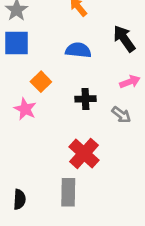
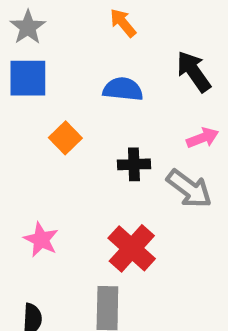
pink star: (25, 109) -> (41, 240), moved
gray arrow: (121, 115) -> (189, 189), size x1.5

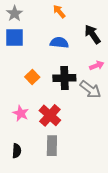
orange square: (65, 138) -> (32, 77), moved
black cross: (134, 164) -> (64, 78), size x1.5
red cross: (132, 248) -> (50, 115), moved

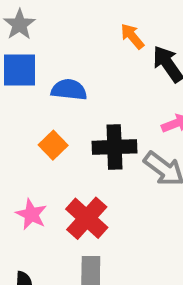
orange arrow: (59, 11) -> (132, 36), moved
blue semicircle: (59, 43) -> (69, 90), moved

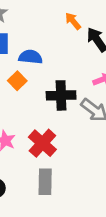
orange square: (53, 145) -> (17, 81), moved

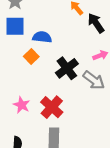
black cross: (61, 95) -> (67, 68), turned -35

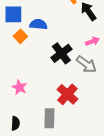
orange square: (31, 56) -> (20, 36), moved
red cross: (52, 107) -> (67, 94), moved

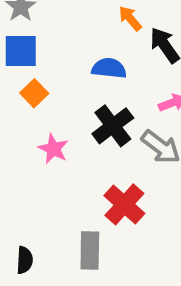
blue semicircle: (38, 24) -> (109, 68), moved
pink star: (19, 87) -> (53, 149), moved

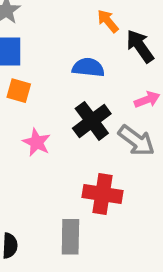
orange square: (34, 93) -> (19, 91), turned -30
red cross: (124, 204) -> (103, 194), turned -33

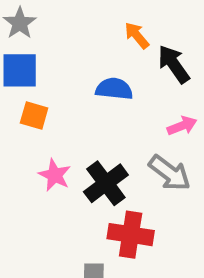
black cross: (92, 121) -> (106, 183), moved

